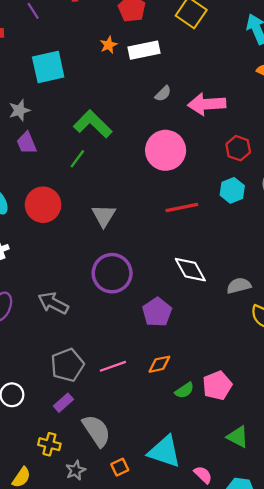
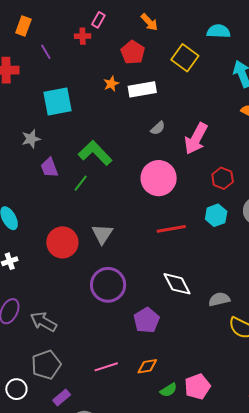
pink arrow: (207, 104) -> (196, 139), turned -60
purple trapezoid: (27, 143) -> (49, 168), moved
red circle: (43, 205) -> (62, 242), moved
gray arrow: (53, 303) -> (44, 322), moved
gray pentagon: (67, 365) -> (46, 365), moved

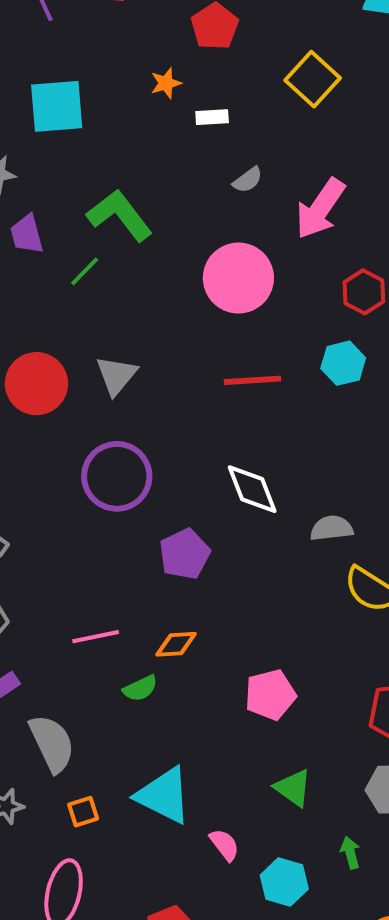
yellow square: (185, 58) -> (313, 79), moved
white rectangle: (142, 89) -> (212, 117), moved, size x0.6
green semicircle: (169, 390) -> (140, 688), moved

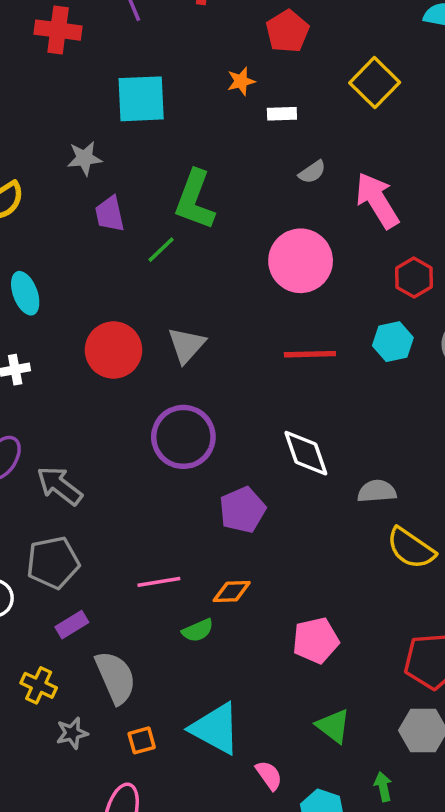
pink arrow: (320, 209) -> (377, 200), turned 112
green L-shape: (120, 215) -> (195, 200), turned -124

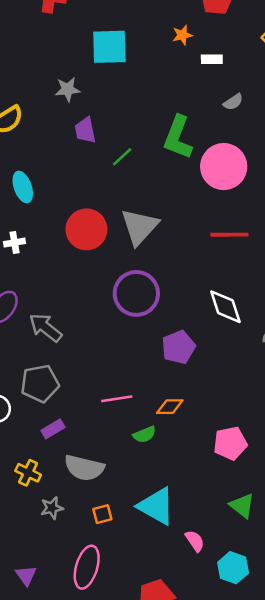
green L-shape: (195, 200) -> (178, 137), moved
gray triangle: (186, 345) -> (140, 227), size x1.4
gray semicircle: (116, 677) -> (84, 468), turned 126

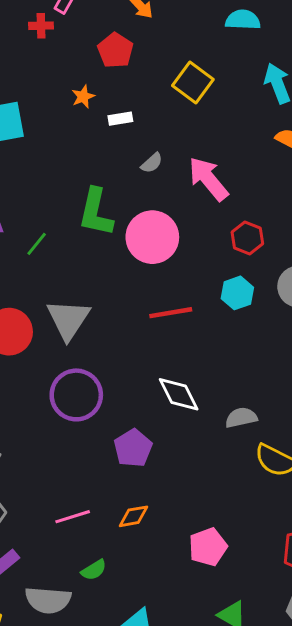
green semicircle: (145, 435) -> (94, 570), moved

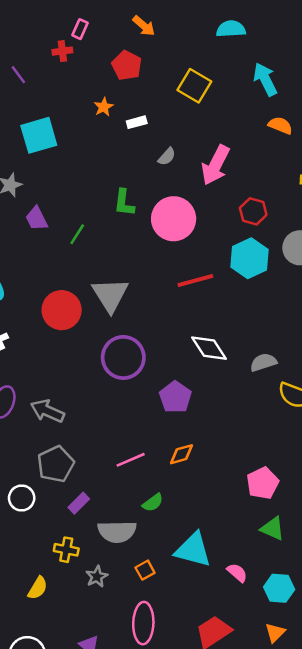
pink arrow: (208, 179) -> (216, 165), turned -108
green L-shape: (96, 212) -> (124, 203), size x0.7
cyan hexagon: (237, 293) -> (250, 258), size x1.4
pink pentagon: (208, 547) -> (263, 483), moved

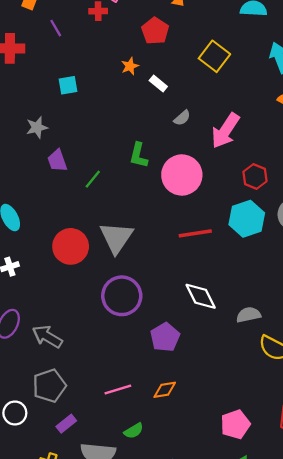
white rectangle: (137, 122) -> (158, 83), turned 48
cyan square: (39, 135) -> (68, 85), size x0.6

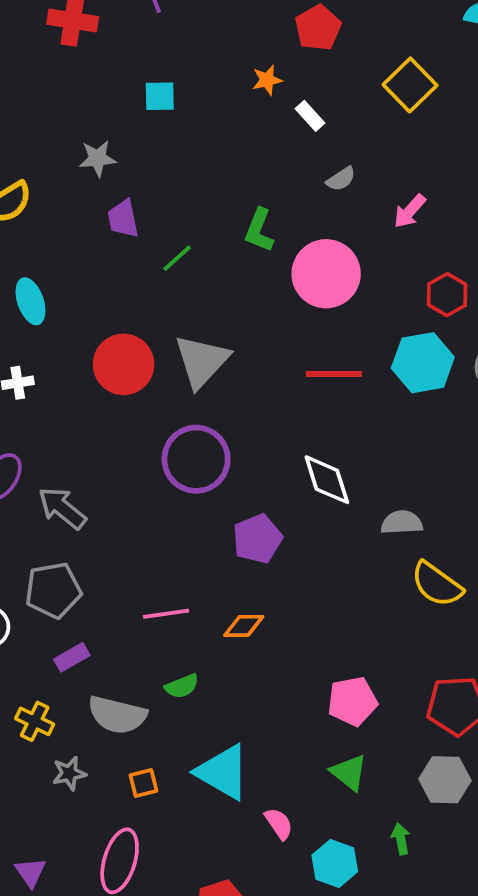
pink arrow: (225, 131) -> (410, 211), size x0.6

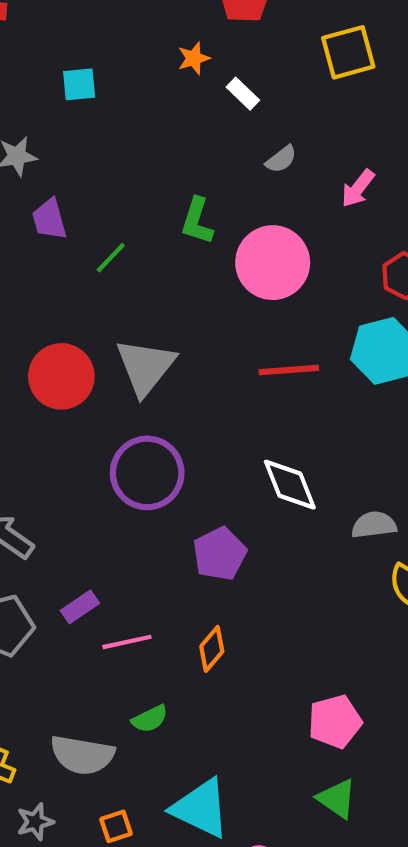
yellow square: (410, 85) -> (348, 52), turned 33
orange diamond: (244, 626) -> (212, 649), turned -45
purple rectangle: (72, 657) -> (80, 607), moved

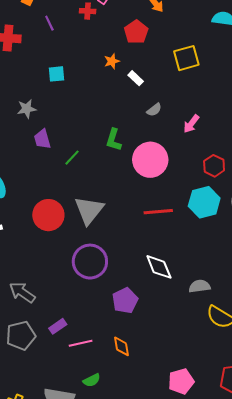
orange diamond: (212, 649) -> (121, 346), turned -50

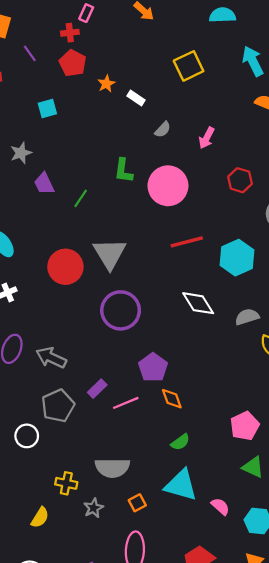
red pentagon: (136, 32) -> (73, 63), moved
cyan hexagon: (204, 202) -> (237, 258), moved
purple pentagon: (125, 300) -> (153, 367), moved
green semicircle: (92, 380) -> (180, 442), moved

